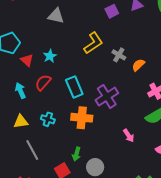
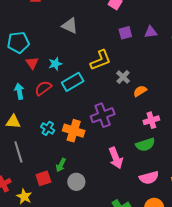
cyan rectangle: (74, 87) -> (73, 82), moved, turned 70
cyan cross: (48, 119) -> (48, 128), moved
pink arrow: (129, 136) -> (116, 158), size x1.5

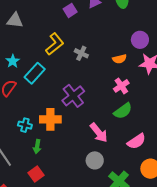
orange semicircle: (140, 91) -> (119, 59), moved, turned -144
green arrow: (61, 165) -> (37, 147), moved
gray circle: (76, 182) -> (95, 160), moved

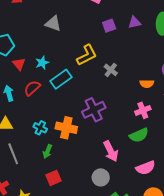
red square: (36, 174) -> (54, 178), moved

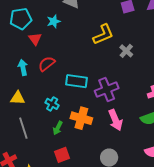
cyan star: (42, 63) -> (54, 21), moved
cyan rectangle: (61, 79) -> (77, 81), moved, turned 40
orange cross: (66, 128) -> (81, 118), moved
pink arrow: (111, 151) -> (115, 120), moved

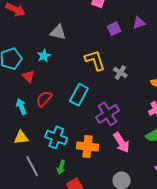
yellow L-shape: (103, 34) -> (95, 60), turned -75
cyan rectangle: (77, 81) -> (79, 95), moved, turned -60
cyan cross: (52, 104) -> (56, 137), size x1.5
green arrow: (58, 128) -> (61, 167), moved

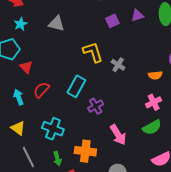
cyan star: (44, 56) -> (21, 24), moved
purple cross: (108, 114) -> (96, 106), moved, size x0.7
yellow triangle: (21, 137) -> (18, 128), turned 42
orange cross: (87, 147) -> (85, 151), moved
green arrow: (61, 167) -> (57, 159), turned -32

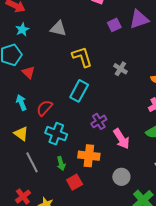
purple triangle: (137, 15) -> (139, 19), size x1.5
yellow L-shape: (93, 52) -> (82, 57), moved
red semicircle: (41, 90) -> (44, 108), moved
purple cross: (96, 106) -> (99, 121), moved

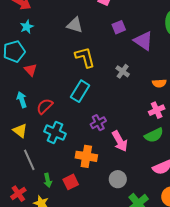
purple triangle: (139, 19) -> (143, 41), moved, turned 50
gray triangle: (58, 29) -> (75, 25), moved
green arrow: (61, 163) -> (48, 180), moved

